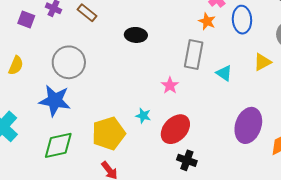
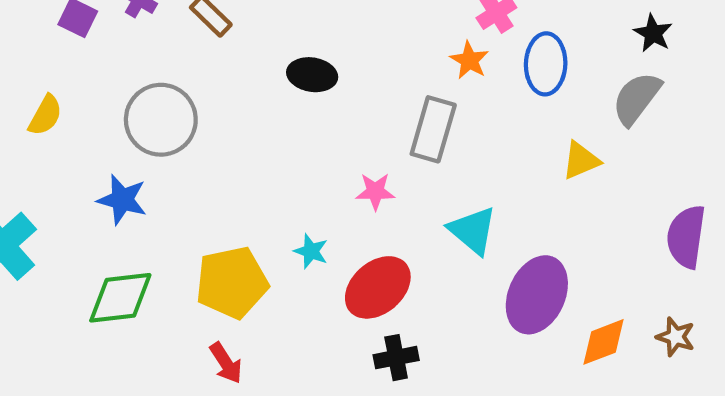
cyan triangle: (224, 73) -> (473, 230), moved, size x1.4
pink star: (170, 85) -> (375, 191), turned 30
blue star: (55, 101) -> (122, 200), size x0.7
black cross: (187, 160) -> (396, 358), turned -36

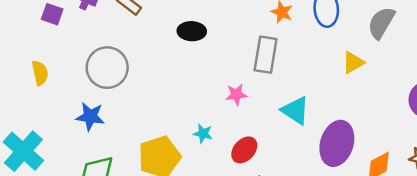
yellow semicircle: (45, 115) -> (40, 73), turned -35
red ellipse: (378, 287) -> (244, 150), size x0.7

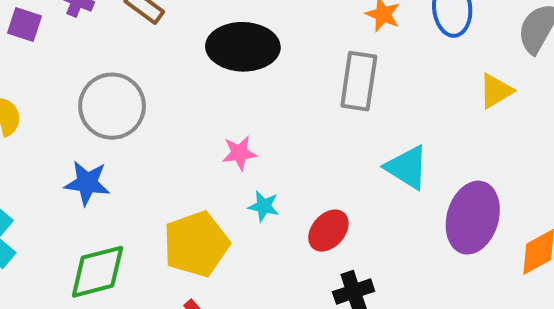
black ellipse: (192, 31) -> (243, 47), size x1.6
pink star: (236, 95) -> (239, 153), moved

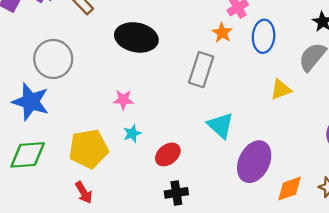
blue star: (87, 183) -> (31, 102), size x1.4
cyan star: (264, 206) -> (132, 133), turned 30

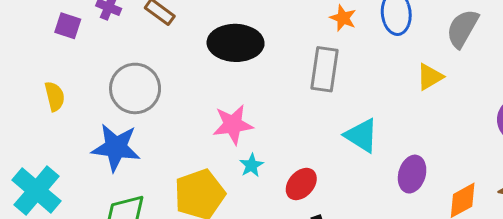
pink star: (123, 100) -> (233, 125), size x1.5
purple ellipse: (254, 162) -> (412, 174), size x0.7

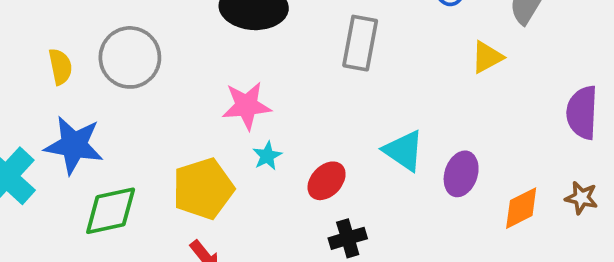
yellow semicircle: (55, 96) -> (60, 67), moved
cyan triangle: (361, 136) -> (404, 151), moved
blue star: (116, 147) -> (74, 145), moved

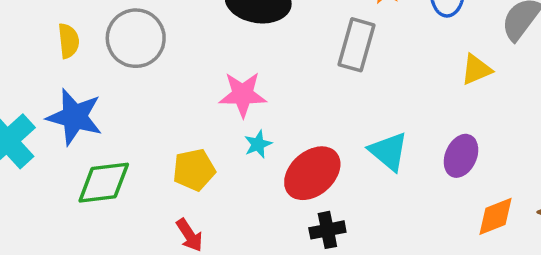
purple ellipse: (461, 174) -> (461, 156), moved
red ellipse: (327, 181) -> (312, 173), size x1.5
yellow pentagon: (203, 189) -> (194, 170), size x0.7

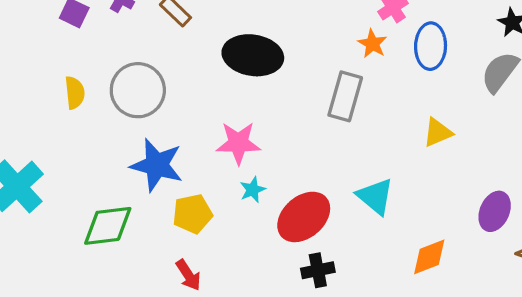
yellow triangle: (476, 69) -> (438, 133), moved
blue star: (75, 117) -> (157, 165), moved
purple ellipse: (461, 156) -> (495, 211), moved
orange diamond: (495, 216) -> (429, 257), moved

